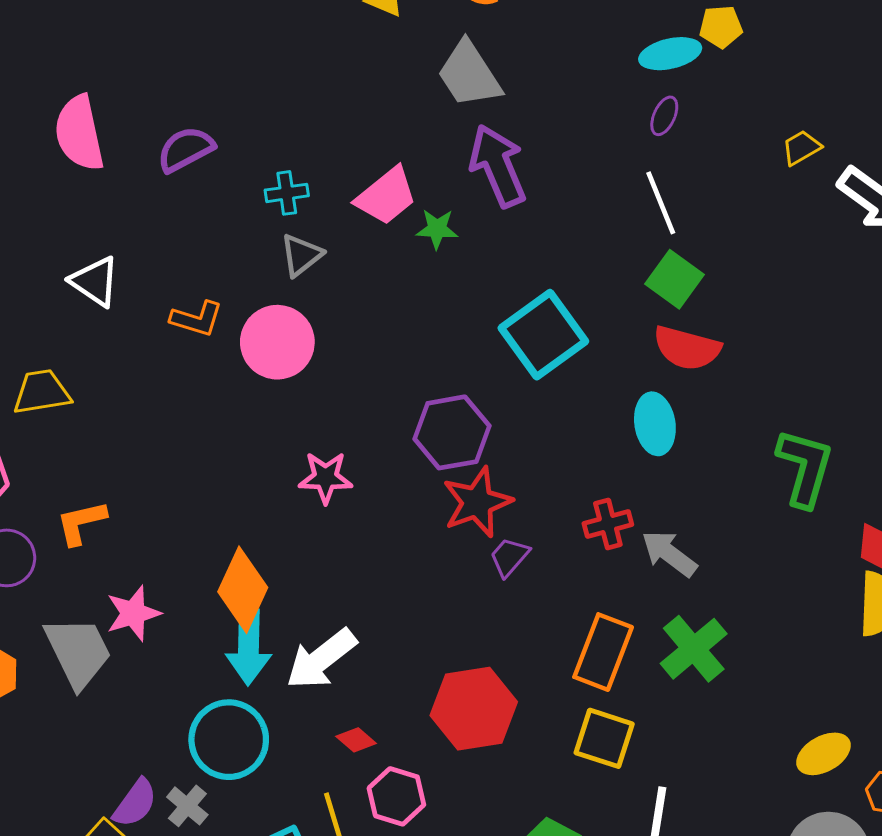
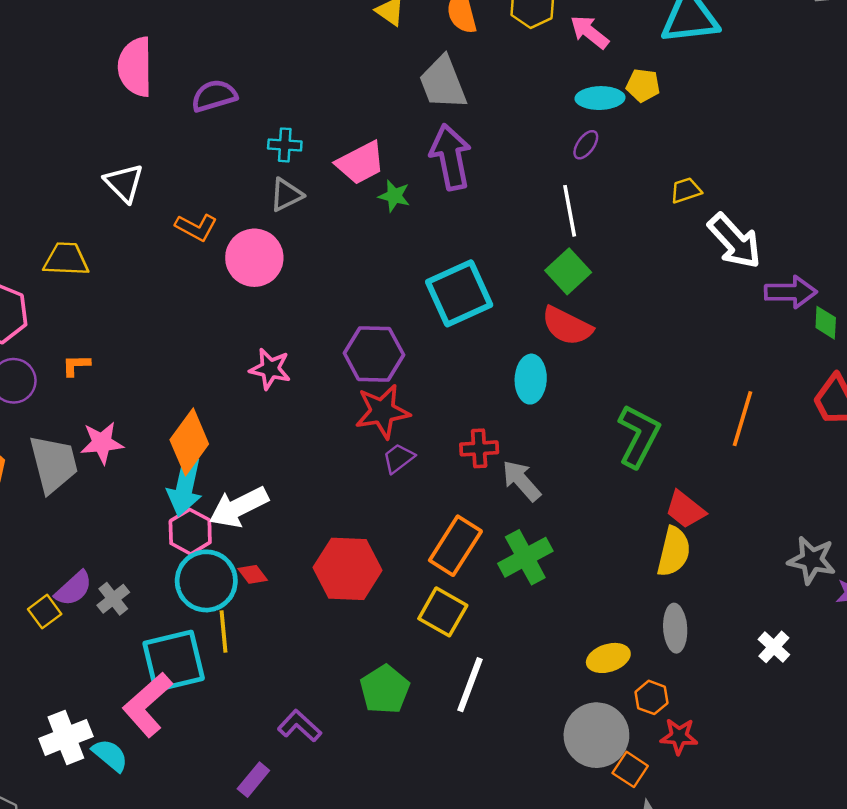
orange L-shape: (81, 523) -> (76, 365), size x0.7
cyan circle: (229, 740) -> (206, 581), moved
pink hexagon: (396, 796) -> (190, 532), moved

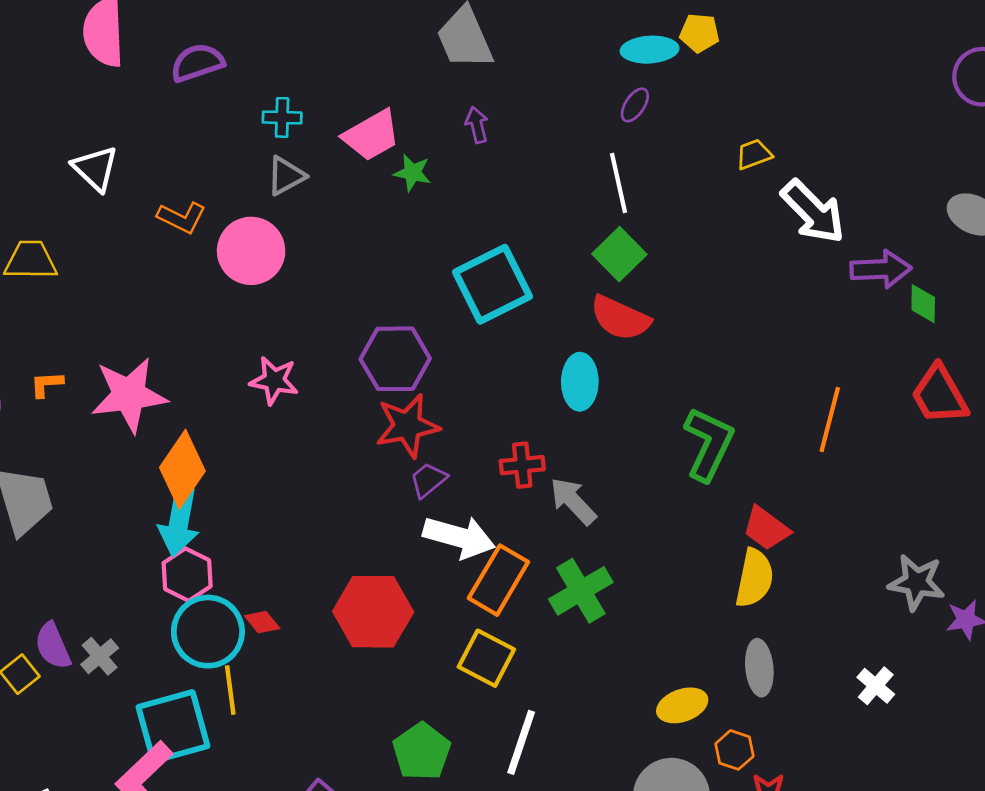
purple arrow: (451, 157) -> (477, 125), size x0.5
pink star: (102, 443) -> (129, 395), moved, size x1.5
white arrow: (239, 507) -> (459, 537), moved, turned -136
purple semicircle: (74, 589) -> (53, 646), turned 111

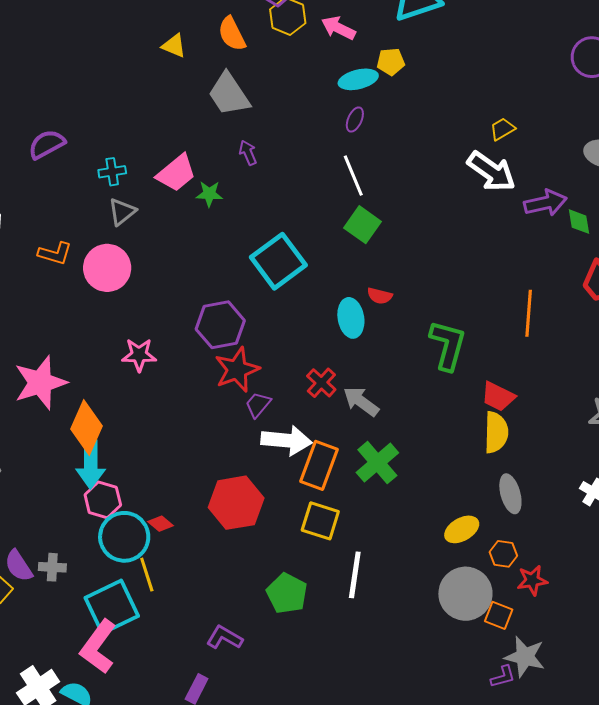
yellow trapezoid: (754, 154) -> (503, 129), moved
red semicircle: (620, 318) -> (380, 296), moved, size x0.6
red cross: (522, 465) -> (321, 383), turned -32
gray cross: (100, 656) -> (52, 567), turned -36

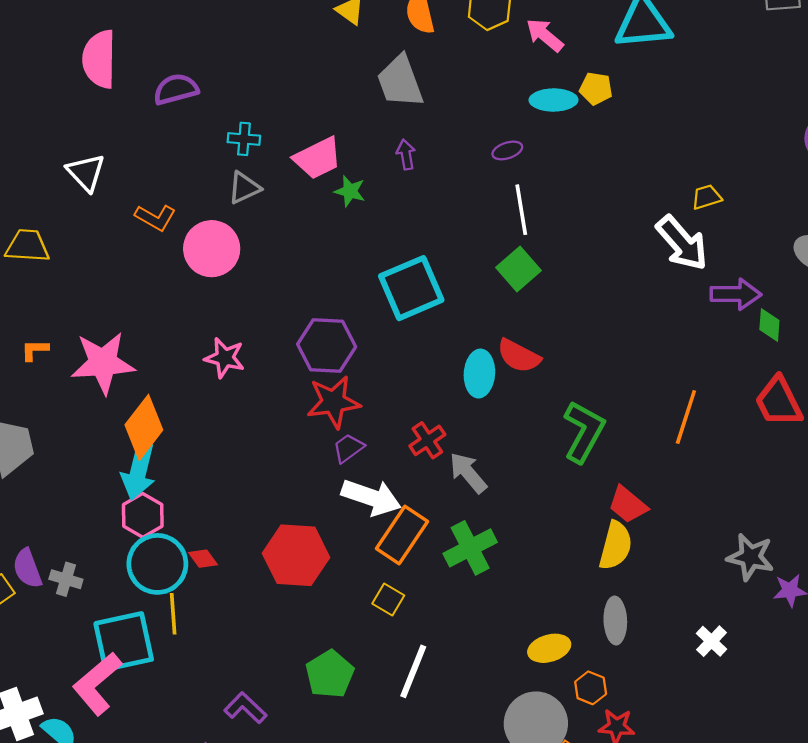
purple ellipse: (355, 119) -> (507, 150), moved, turned 35
red semicircle: (380, 296) -> (519, 356), size x1.5
yellow square: (320, 521) -> (388, 600), size x0.7

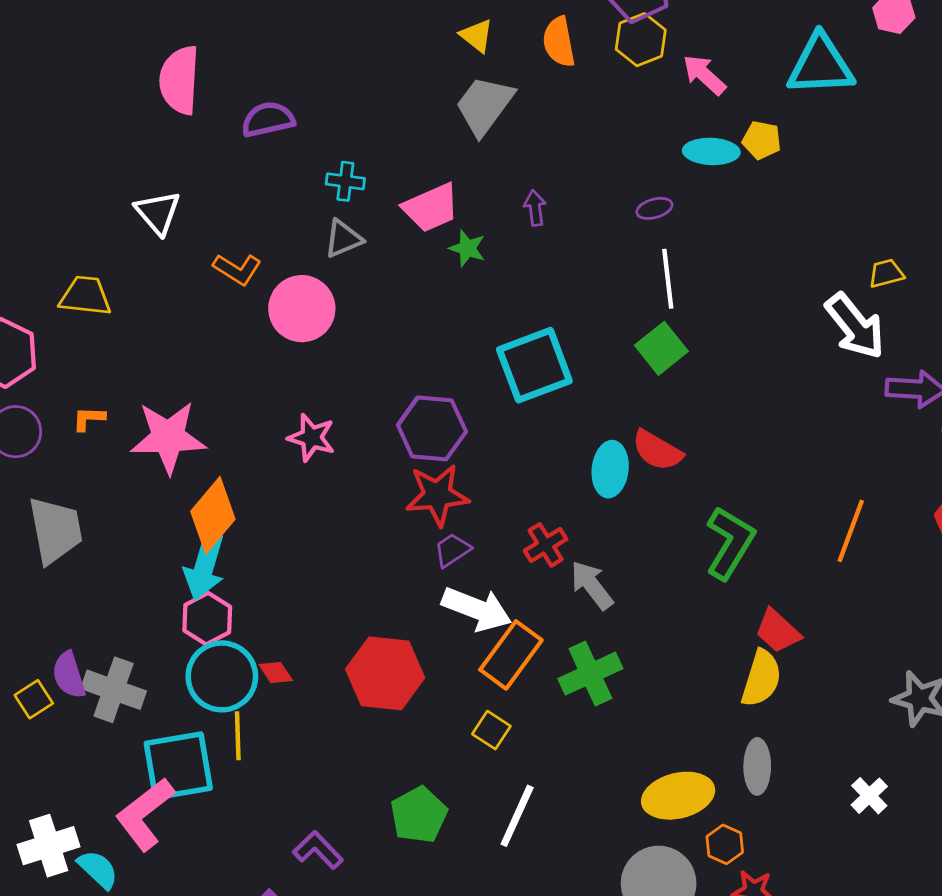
gray trapezoid: (400, 81) -> (484, 105), moved, turned 54
gray cross: (66, 579) -> (114, 690), size x1.6
yellow ellipse: (549, 648) -> (678, 796), size x1.4

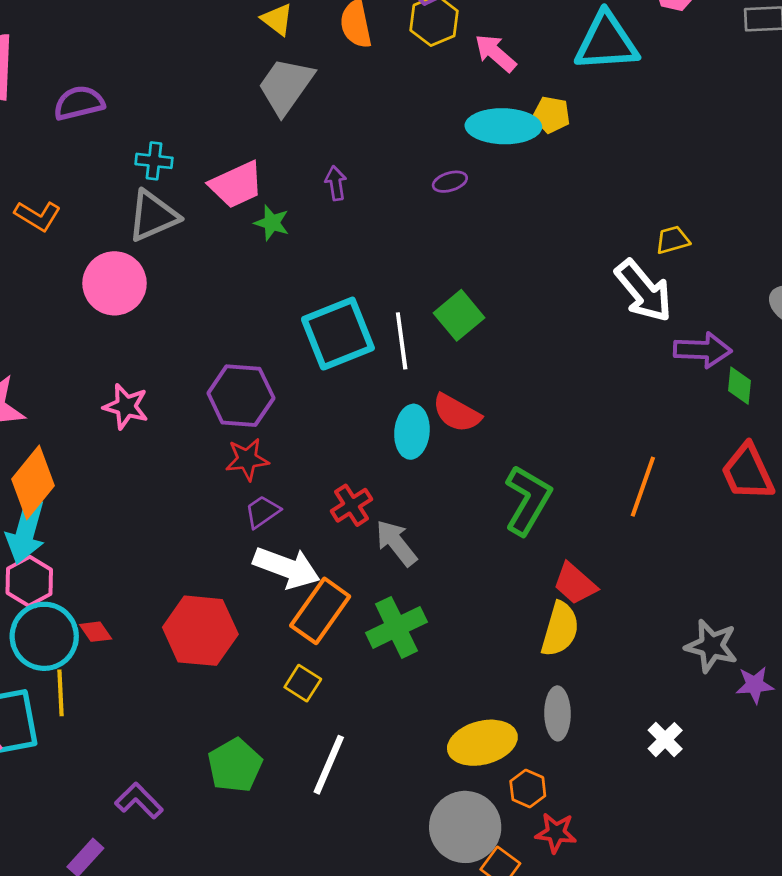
cyan ellipse: (711, 151) -> (503, 126), size x1.4
gray triangle: (343, 239) -> (153, 216), size x1.4
orange L-shape: (237, 269) -> (38, 216), moved
white line: (668, 279) -> (402, 341), moved
red star: (437, 495) -> (247, 459), size x0.7

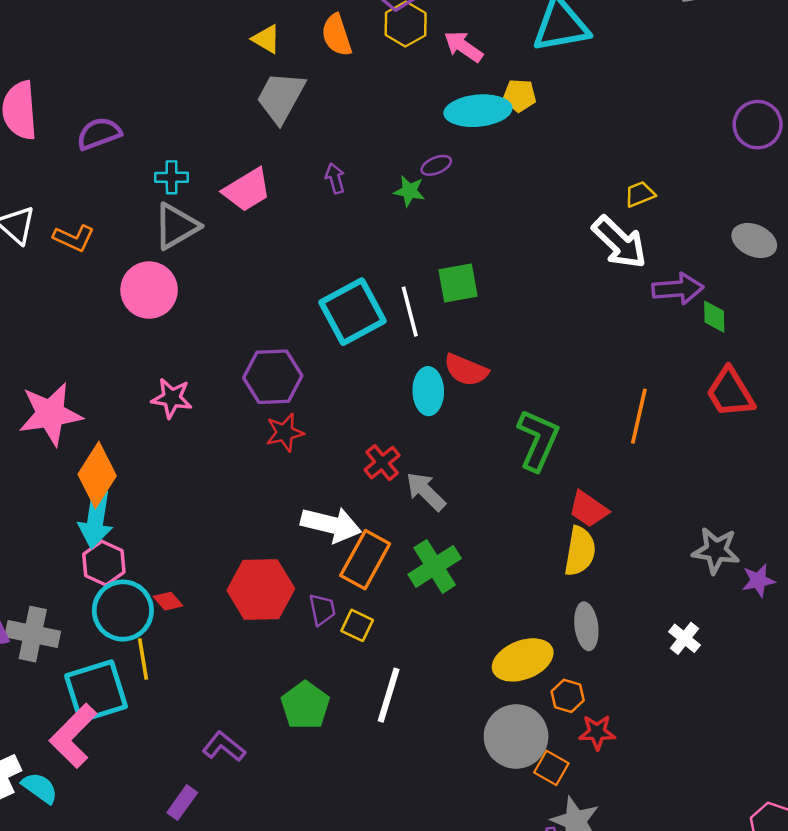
green star: (272, 223) -> (409, 191), moved
green square: (459, 315) -> (458, 283), turned 36
purple trapezoid: (262, 512) -> (322, 610), moved, turned 120

